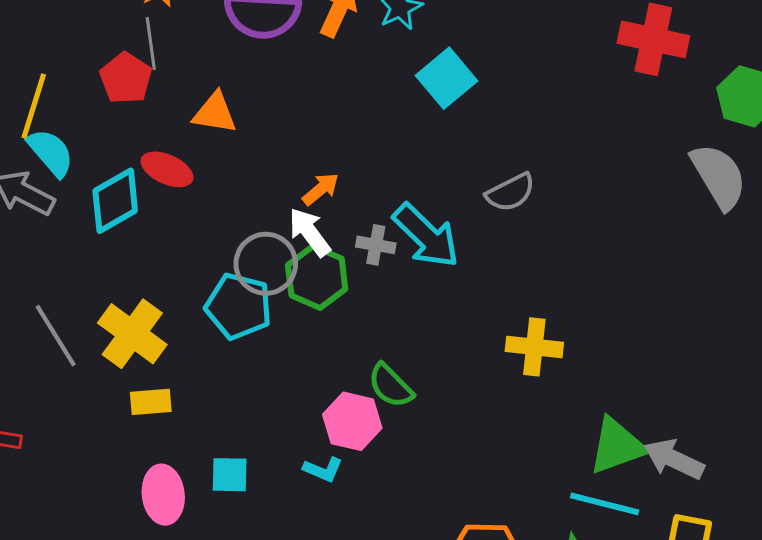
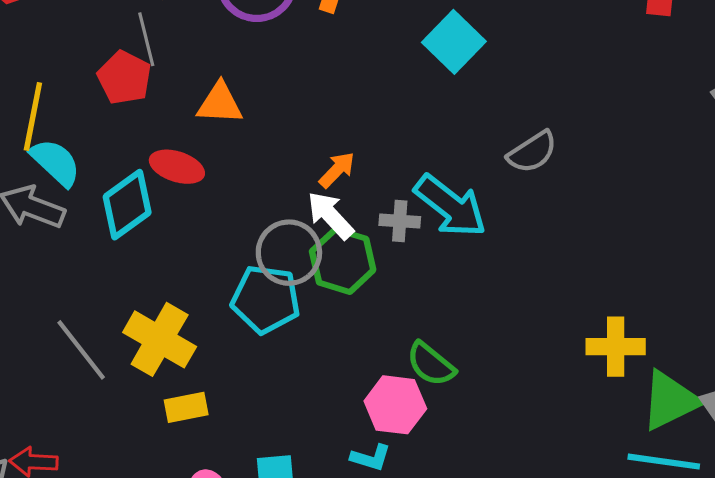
yellow cross: (534, 347) -> (616, 347), moved

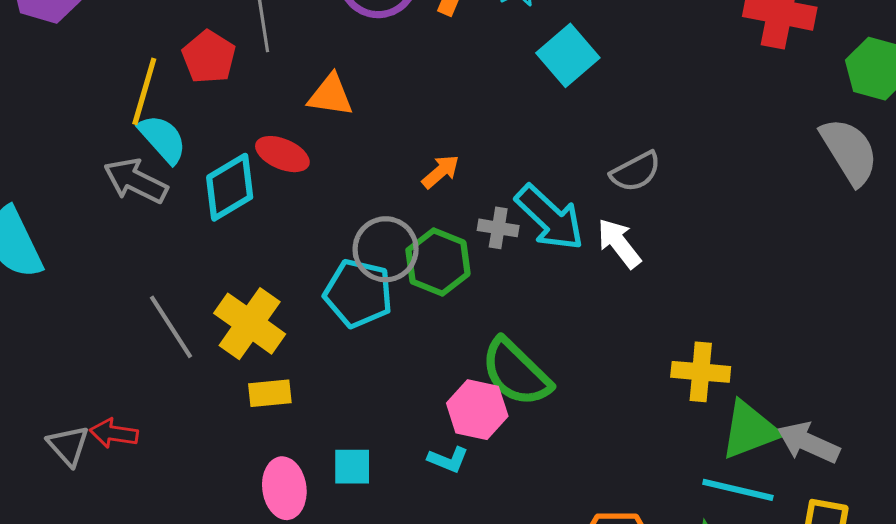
red pentagon: (124, 78) -> (209, 57), moved
white arrow: (330, 215) -> (619, 243), moved
green semicircle: (431, 364) -> (516, 372), size x1.5

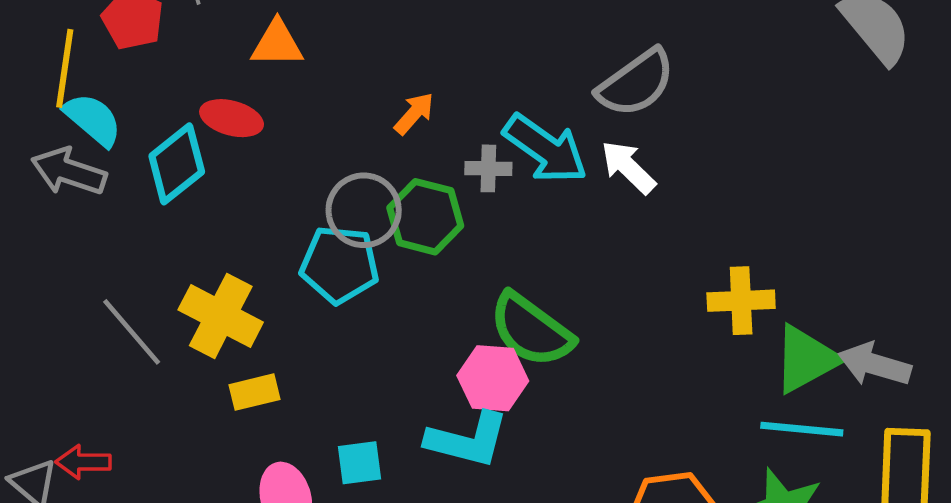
gray semicircle: (636, 172) -> (636, 83), size x1.4
cyan L-shape: (448, 460) -> (468, 440), size x1.8

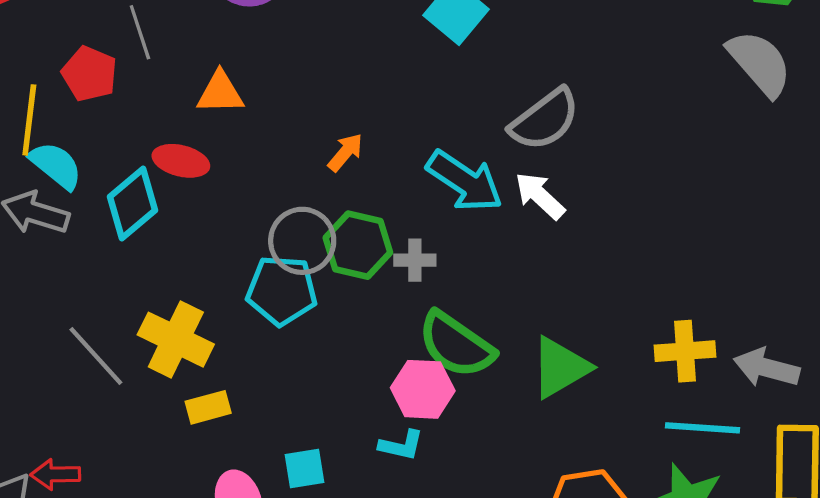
gray cross: (488, 168) -> (415, 260), moved
yellow cross: (741, 301) -> (685, 351), moved
green triangle: (806, 359) -> (560, 367), moved
cyan L-shape: (468, 440) -> (401, 445), size x0.6

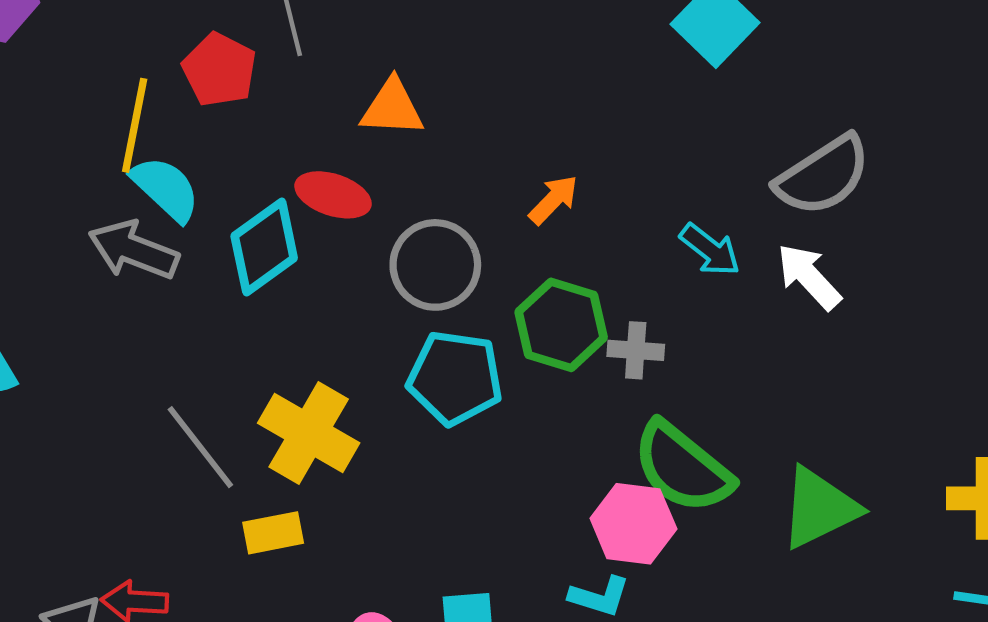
cyan arrow: (465, 181) -> (710, 250), size x0.6
gray circle: (302, 241) -> (435, 265), moved
yellow rectangle: (208, 407) -> (273, 533), moved

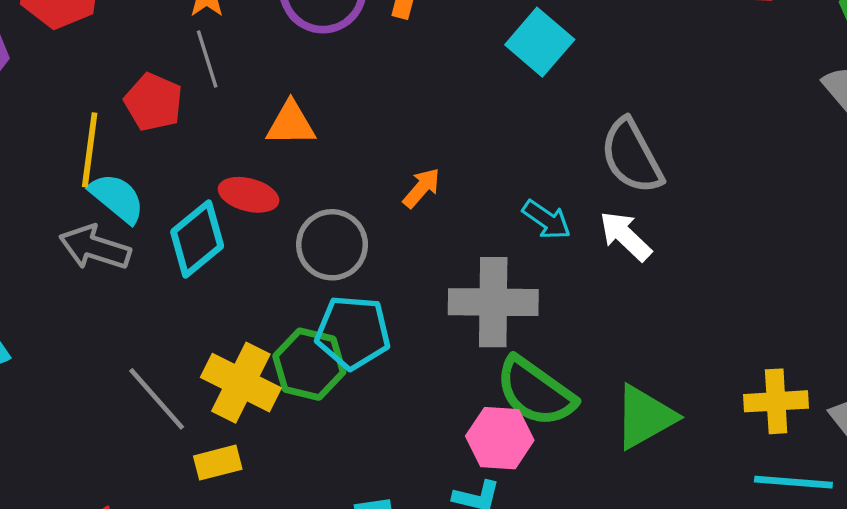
gray semicircle: (823, 176) -> (632, 156), turned 98
green hexagon: (561, 325) -> (309, 364), moved
gray cross: (636, 350) -> (493, 302), size x2.0

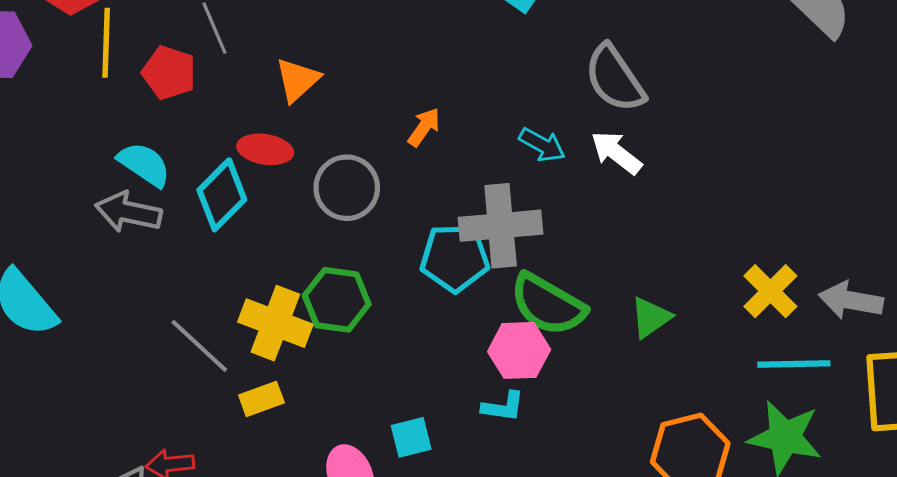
orange triangle: (291, 124) -> (298, 80), turned -36
yellow line: (90, 150) -> (106, 43), moved
cyan pentagon: (353, 332) -> (455, 258), moved
yellow cross: (776, 401) -> (770, 291), turned -36
green triangle: (645, 417) -> (651, 318), size x0.7

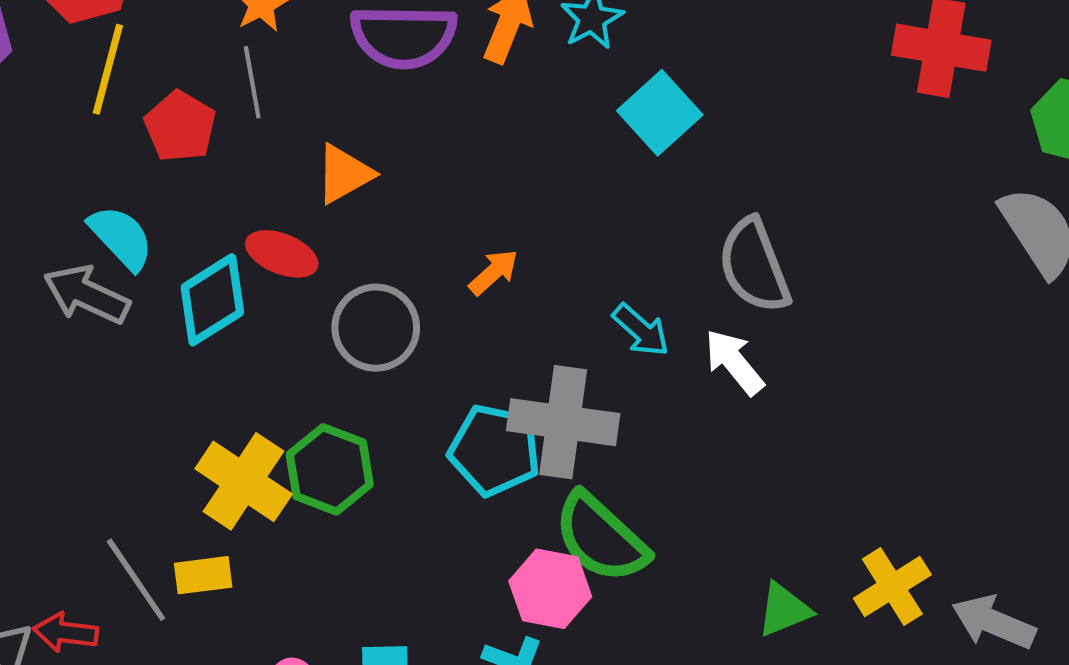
green triangle: (651, 318) -> (784, 610), moved
gray line: (199, 346) -> (136, 580), moved

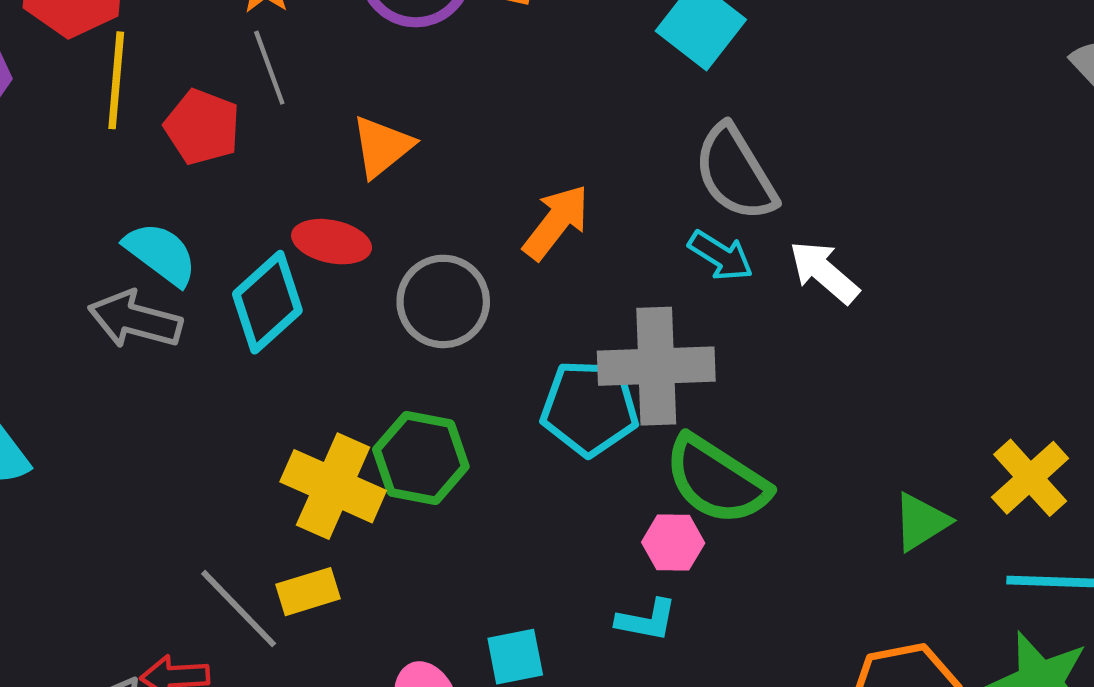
gray semicircle: (754, 266) -> (735, 173), moved
orange arrow: (494, 272) -> (556, 222), size x1.4
pink hexagon: (550, 589) -> (673, 543), size x0.7

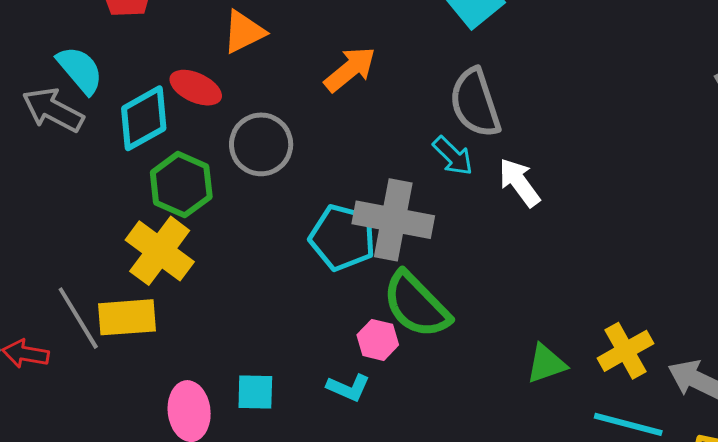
orange arrow: (556, 222) -> (350, 69), moved
green hexagon: (421, 458) -> (181, 185), moved
yellow rectangle: (308, 592) -> (127, 317), size x1.4

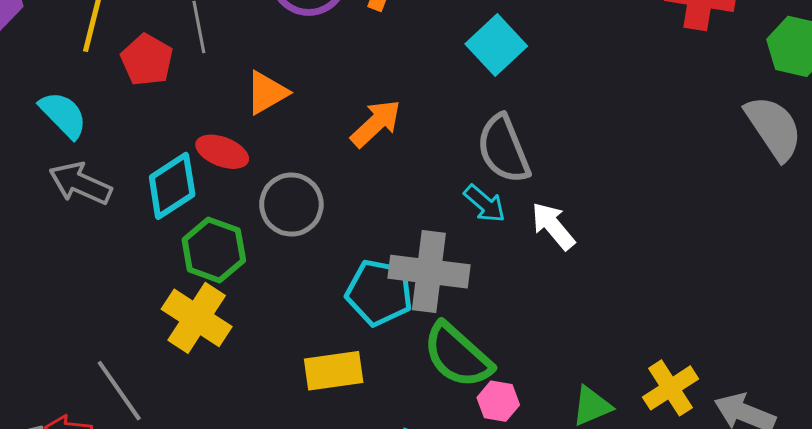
cyan semicircle: (80, 70) -> (63, 115), moved
yellow rectangle: (127, 317) -> (334, 371), moved
pink hexagon: (378, 340) -> (498, 401), moved

